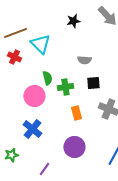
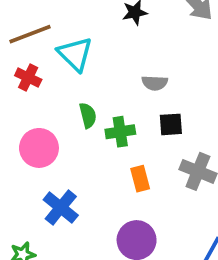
pink circle: (34, 96) -> (39, 148), moved

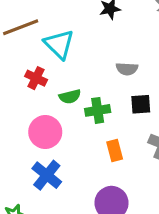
red cross: (28, 77) -> (36, 78), moved
green semicircle: (88, 115) -> (70, 97), turned 90
pink circle: (39, 148) -> (45, 132), moved

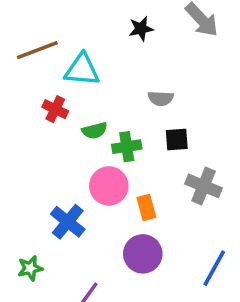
cyan triangle: (59, 44) -> (82, 70), turned -40
pink circle: (45, 132) -> (109, 186), moved
orange rectangle: (115, 150) -> (146, 207), moved

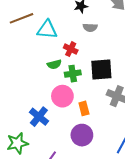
gray semicircle: (161, 98) -> (90, 28), moved
red cross: (55, 109) -> (71, 49), moved
black square: (177, 139) -> (101, 70), size x1.6
green star: (30, 268) -> (17, 143), size x1.5

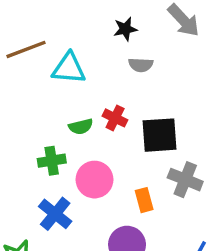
red cross: (71, 49) -> (115, 118), moved
green cross: (73, 74) -> (52, 161), moved
orange rectangle: (84, 108) -> (144, 200), moved

